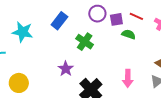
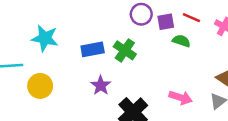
blue rectangle: (59, 21) -> (93, 49), moved, turned 42
pink arrow: (128, 78) -> (181, 98), turned -72
yellow circle: (19, 83) -> (40, 86), moved

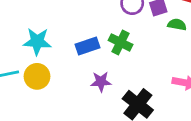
purple star: (101, 85) -> (101, 82), turned -30
yellow circle: (40, 86) -> (37, 76), moved

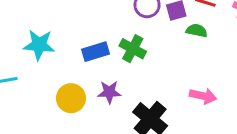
yellow circle: (37, 76) -> (71, 98), moved

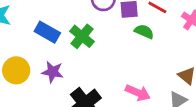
blue rectangle: (95, 52) -> (47, 32), turned 35

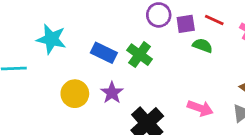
purple star: (53, 72) -> (112, 93), turned 30

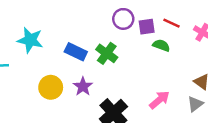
pink arrow: (200, 108) -> (159, 100), turned -60

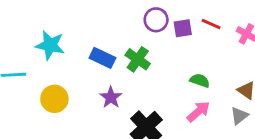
green semicircle: (161, 45) -> (200, 80), moved
yellow circle: (51, 87) -> (54, 99), moved

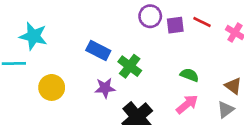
cyan star: (50, 45) -> (33, 36), moved
green cross: (138, 59) -> (130, 66), moved
purple star: (111, 97) -> (105, 88), turned 30

